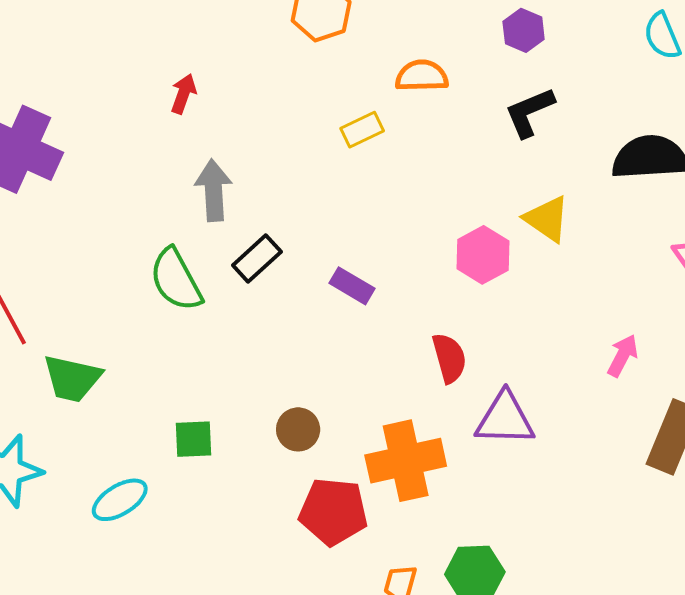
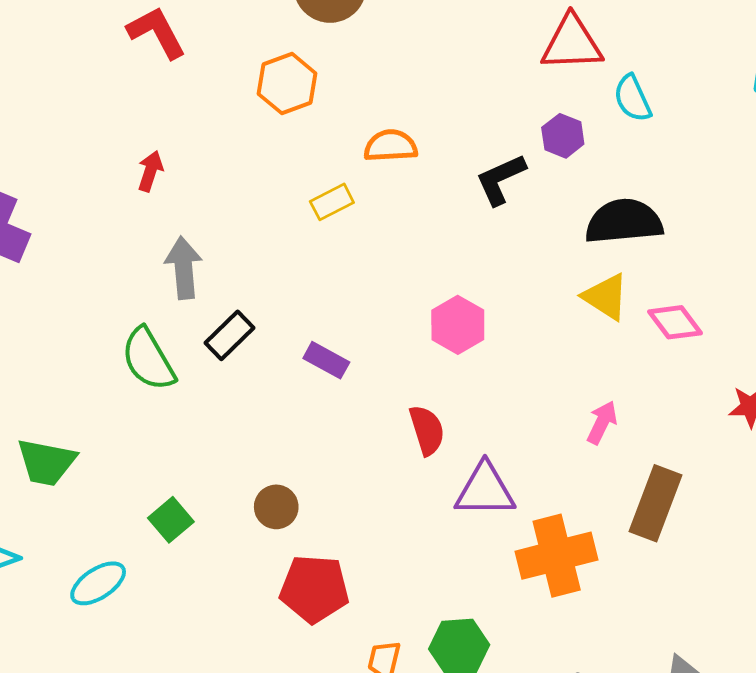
purple hexagon: (524, 30) -> (563, 136), moved
yellow triangle: (547, 219) -> (606, 297), moved
green square: (194, 439) -> (171, 520), turned -36
orange cross: (406, 461) -> (557, 556), moved

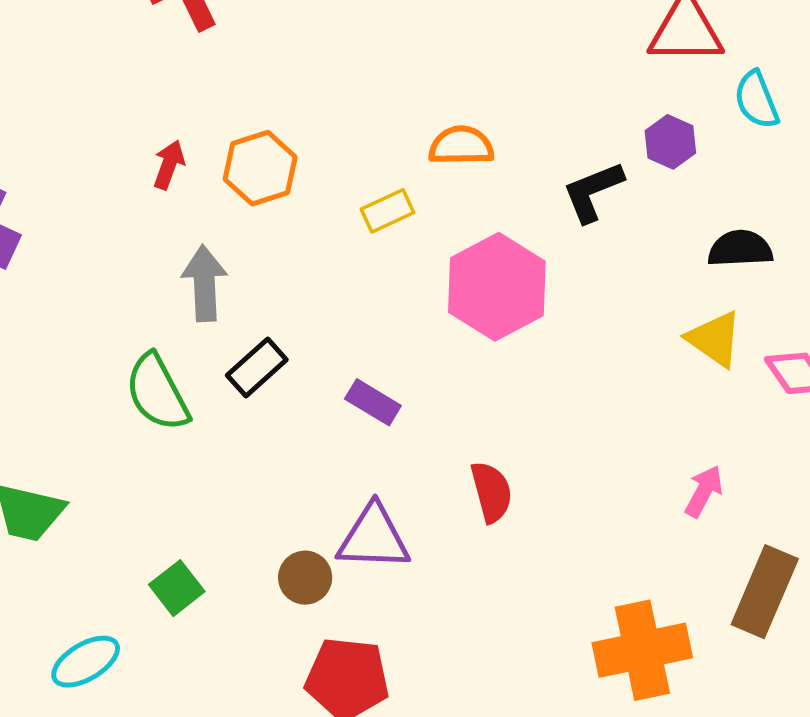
orange hexagon: (287, 84) -> (260, 168), moved
black semicircle: (624, 222) -> (740, 249), size x0.7
pink hexagon: (458, 325) -> (497, 287), moved, size x1.5
purple triangle: (485, 490) -> (374, 538), moved

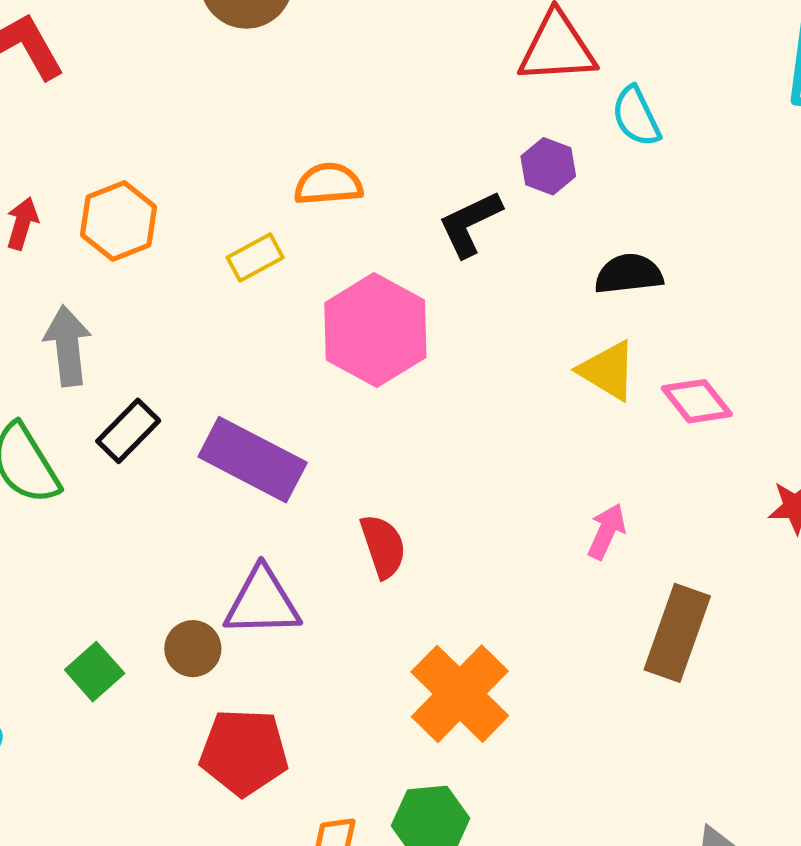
purple rectangle: (373, 402) -> (253, 460), size x1.8
green square: (177, 588) -> (95, 672), moved
orange cross: (642, 650) -> (460, 694), moved, turned -30

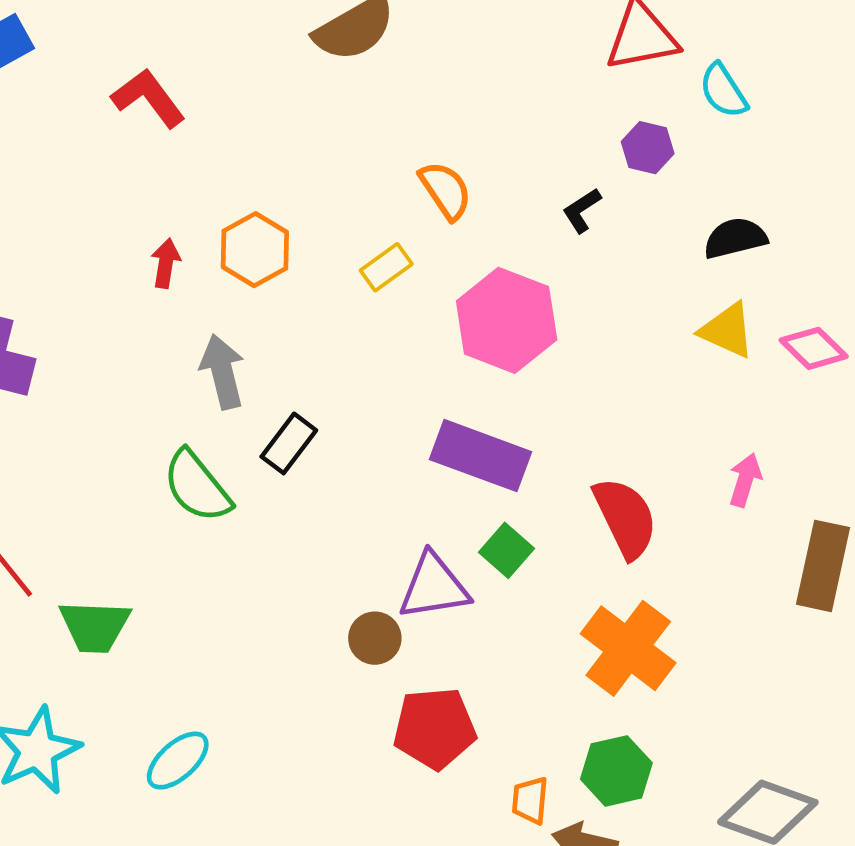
orange semicircle: (328, 184) -> (446, 190), turned 68
black L-shape: (470, 224) -> (582, 210), size x0.7
purple rectangle: (253, 460) -> (481, 456), moved
red semicircle: (383, 546) -> (625, 518), moved, size x1.4
green square: (95, 672) -> (506, 550), moved

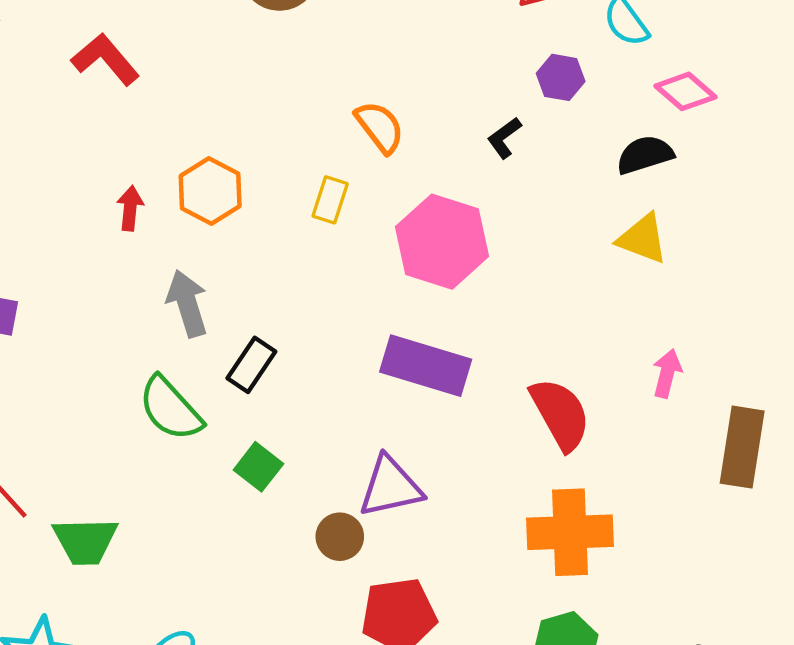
yellow rectangle: (386, 267) -> (330, 200), turned -33
pink diamond: (814, 348) -> (685, 91), moved
green square: (506, 550) -> (258, 467), moved
orange cross: (628, 648) -> (570, 532), turned -36

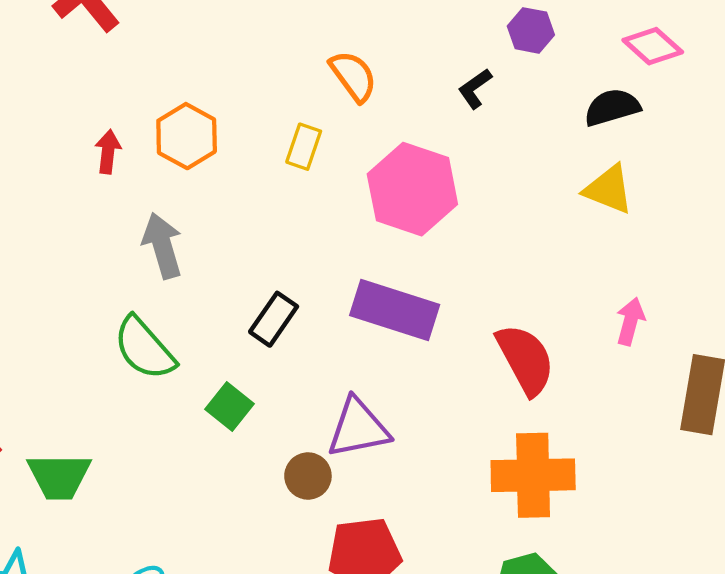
black rectangle: (251, 365) -> (274, 319), moved

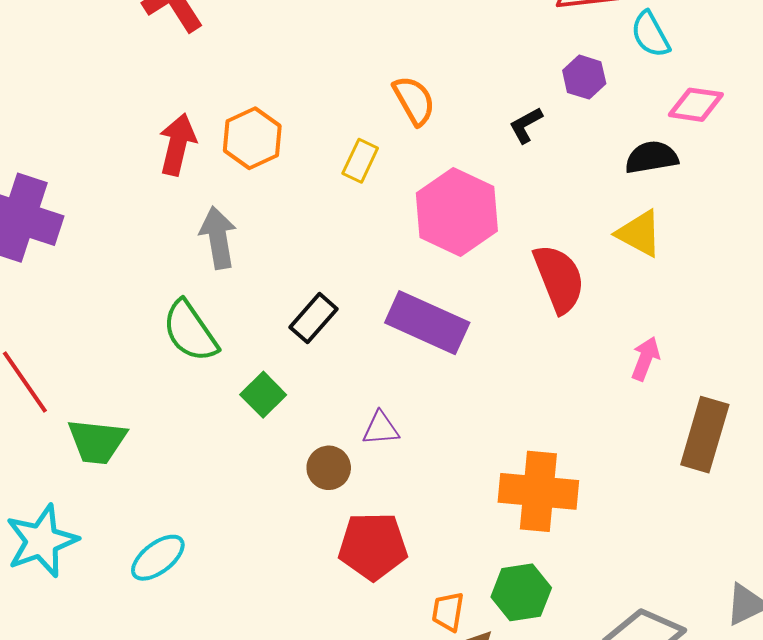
pink diamond: (653, 46) -> (696, 105), turned -40
red arrow: (108, 152) -> (177, 144), size x1.5
red semicircle: (525, 359) -> (559, 279), moved
purple triangle: (358, 428) -> (381, 429), size x0.6

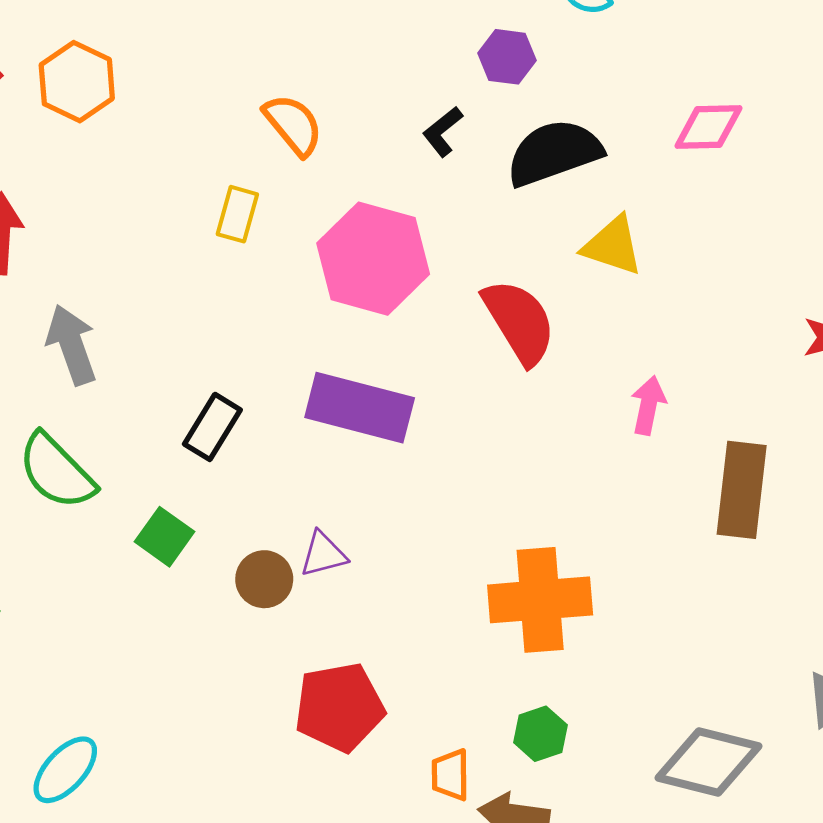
pink diamond: (696, 105) -> (708, 127), moved
orange hexagon: (252, 138) -> (77, 82), moved
black semicircle: (651, 157) -> (554, 153), moved, size x1.4
brown circle: (329, 468) -> (264, 579), moved
green hexagon: (521, 592) -> (540, 734), size x0.7

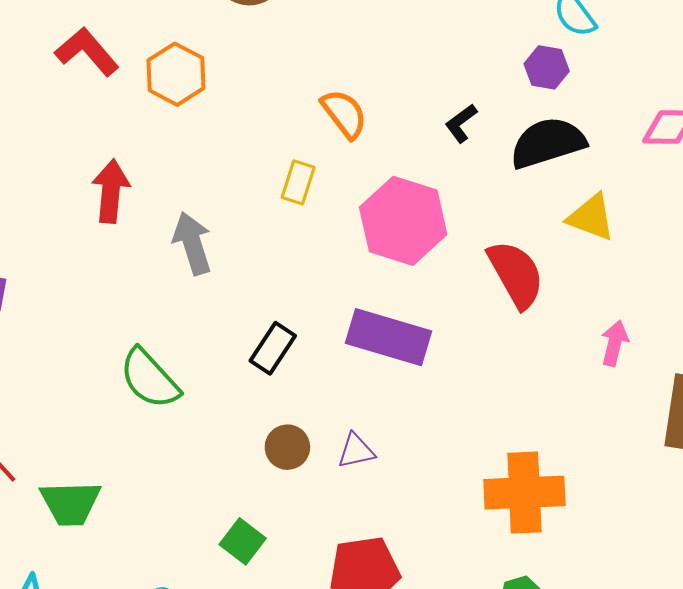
purple hexagon: (507, 57) -> (547, 67), moved
gray arrow: (72, 345) -> (192, 243), moved
green square: (165, 537) -> (243, 541), moved
brown circle: (264, 579) -> (287, 447), moved

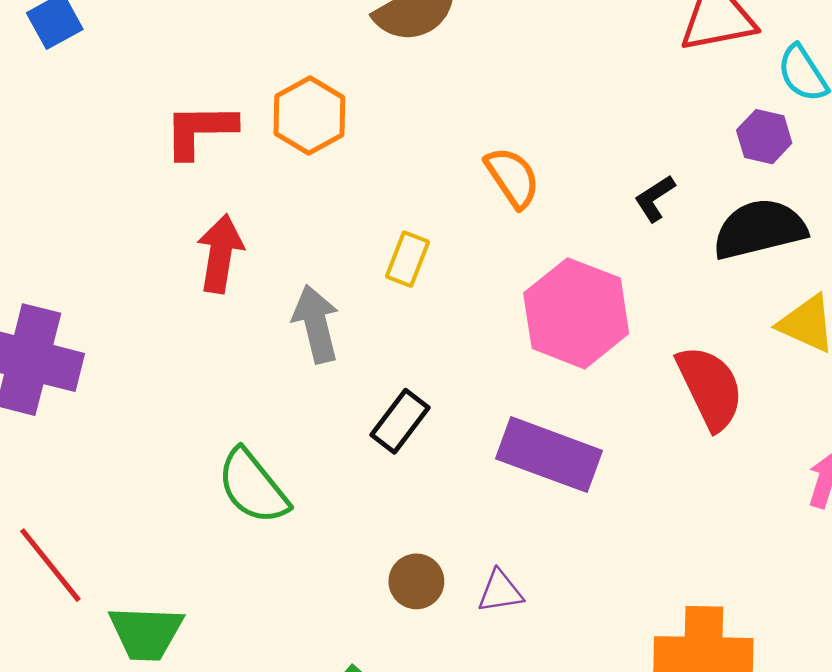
red L-shape: (87, 52) -> (200, 130), moved, turned -54
yellow rectangle: (298, 182) -> (408, 259), moved
black rectangle: (273, 348) -> (400, 421), moved

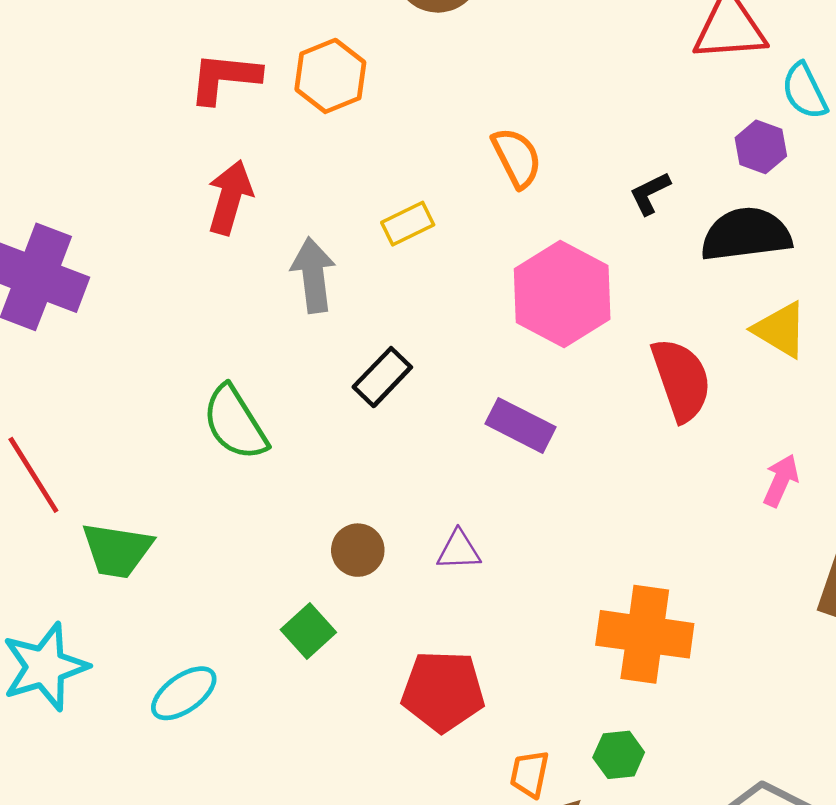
yellow rectangle: (408, 259) -> (408, 224), turned 36
purple rectangle: (549, 455) -> (520, 425), size x0.7
brown circle: (416, 581) -> (358, 550), moved

